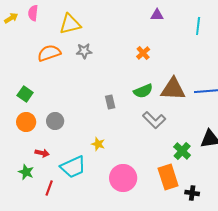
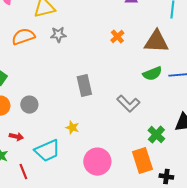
brown triangle: (173, 89) -> (156, 42), moved
green semicircle: (143, 91) -> (152, 74), moved
gray rectangle: (110, 102) -> (84, 86), size x1.5
red line: (49, 188) -> (23, 172), turned -42

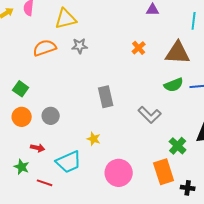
red line: (23, 172) -> (45, 183), turned -49

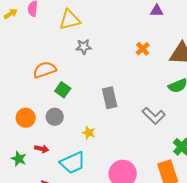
orange semicircle: (45, 48) -> (45, 70), moved
green square: (21, 89) -> (63, 90), moved
yellow star: (94, 139) -> (89, 133), moved
green star: (22, 167) -> (19, 159), moved

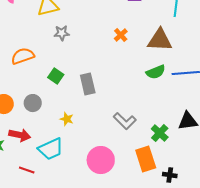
green square: (63, 90) -> (56, 76), moved
gray L-shape: (154, 116) -> (125, 121), moved
red arrow: (42, 149) -> (20, 135), size x1.5

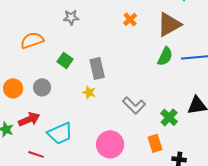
brown triangle: (160, 40) -> (169, 24), turned -32
green semicircle: (156, 72) -> (165, 56), turned -42
yellow star: (67, 119) -> (89, 92), moved
red arrow: (20, 135) -> (29, 119), turned -35
orange rectangle: (146, 159) -> (155, 143), size x0.7

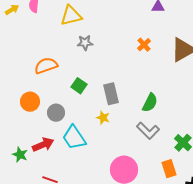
green semicircle: (165, 56) -> (150, 103), moved
orange circle: (13, 88) -> (30, 102), moved
cyan trapezoid: (60, 133) -> (74, 138), moved, turned 80

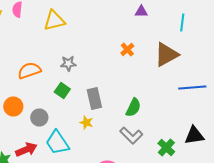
gray star: (85, 43) -> (68, 64), moved

